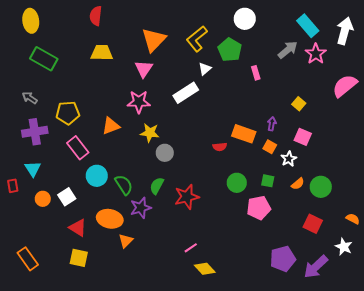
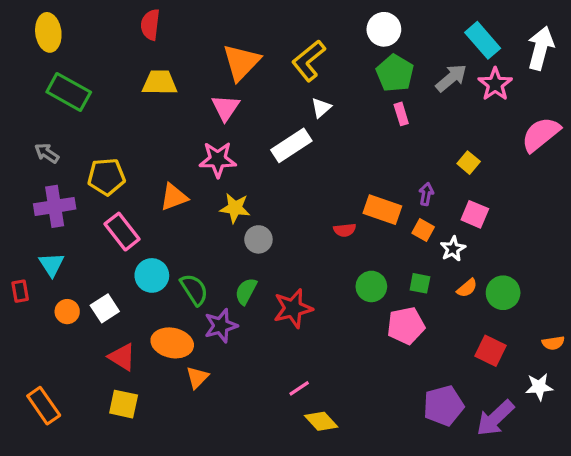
green pentagon: (230, 50) -> (395, 73), moved
orange semicircle: (353, 219) -> (553, 343), turned 144
white star: (344, 247) -> (539, 387), turned -30

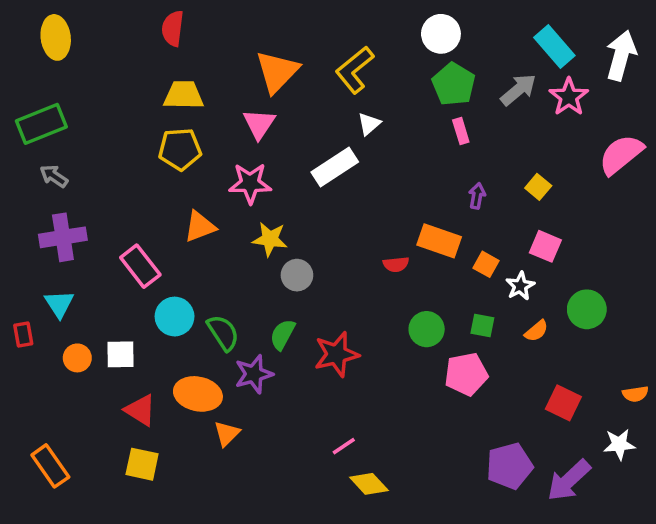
green rectangle: (69, 92) -> (41, 124), moved, turned -51
yellow pentagon: (106, 177) -> (180, 149), moved
purple arrow: (426, 194) -> (477, 196), moved
green circle: (503, 293) -> (587, 309), moved
white square: (105, 308) -> (121, 354), turned 32

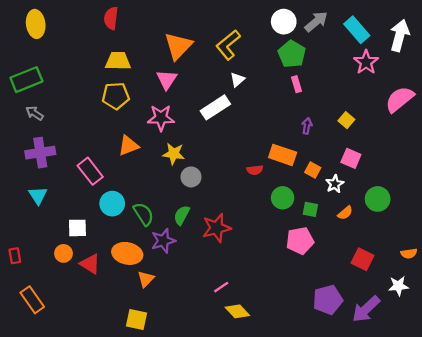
gray arrow: (518, 90) -> (316, 22), moved
green circle: (427, 329) -> (283, 198), moved
red rectangle: (23, 335) -> (15, 256), moved
orange circle: (77, 358) -> (64, 253), moved
yellow square: (142, 464) -> (137, 320), moved

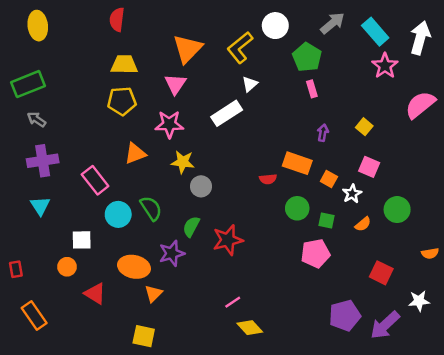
white circle: (284, 22) -> (275, 26), moved
green semicircle: (143, 214) -> (151, 208), moved
orange semicircle: (409, 253) -> (430, 253), moved
red triangle: (90, 264) -> (95, 294), moved

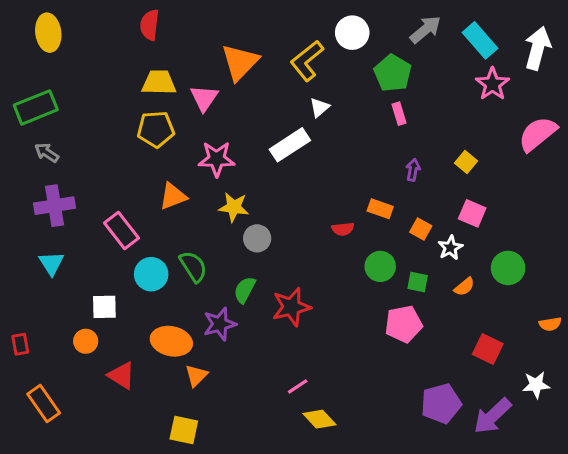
pink triangle: (175, 84) -> (204, 98), moved
orange rectangle: (297, 163) -> (380, 209), size x0.7

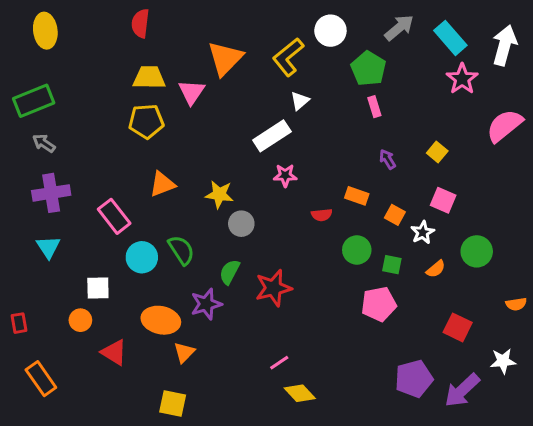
pink star: (217, 159) -> (285, 175), moved, size x0.7
purple arrow: (413, 170) -> (388, 159), turned -42

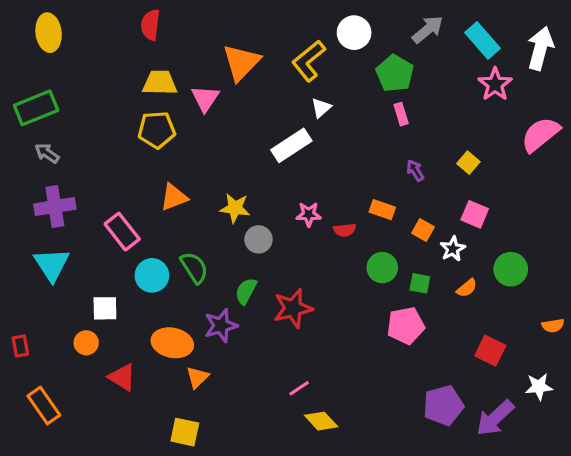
pink star: (285, 175) -> (309, 214), moved
cyan triangle: (48, 247) -> (52, 264), size x1.4

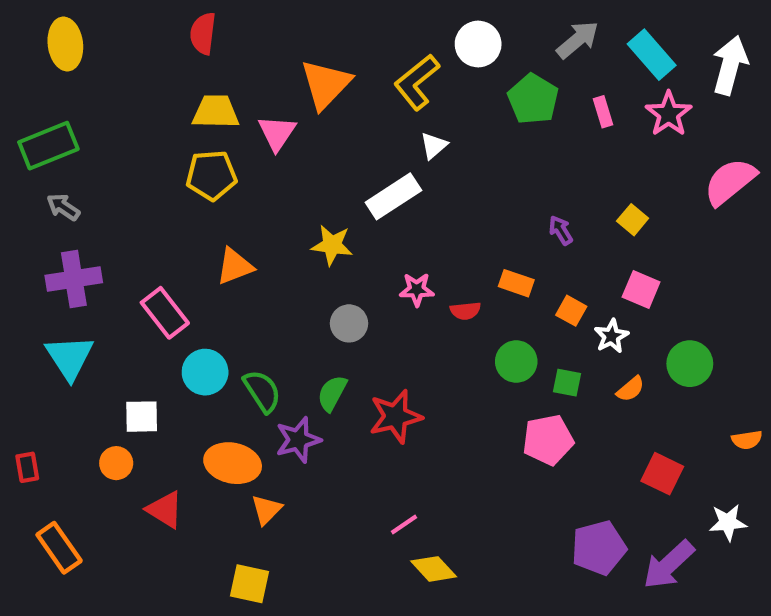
pink rectangle: (401, 114) -> (603, 112), moved
yellow star: (235, 208) -> (332, 245), moved
green semicircle: (194, 268) -> (262, 391), moved

